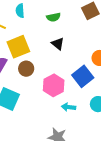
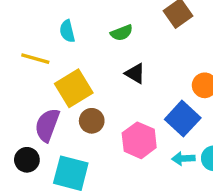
cyan arrow: (68, 107) -> (183, 158), moved

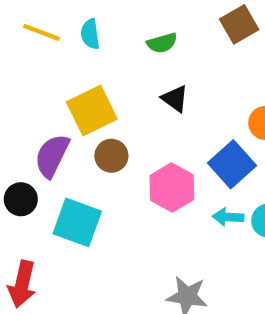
yellow line: (35, 59) -> (41, 32), moved

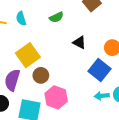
black triangle: (175, 99) -> (79, 42), moved
pink hexagon: (172, 188) -> (56, 97), moved

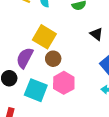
yellow square: (28, 55) -> (44, 37), turned -35

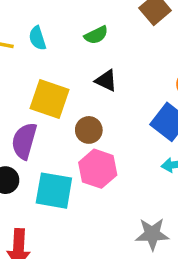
black triangle: (96, 34) -> (106, 81), moved
brown circle: (53, 59) -> (89, 130), moved

